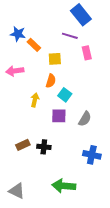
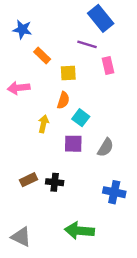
blue star: (18, 34) -> (22, 29), moved

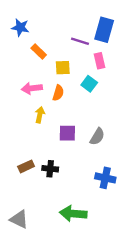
blue rectangle: (101, 18) -> (104, 30), moved, turned 55
pink arrow: (19, 88) -> (32, 88), moved
cyan square: (81, 118) -> (89, 84), moved

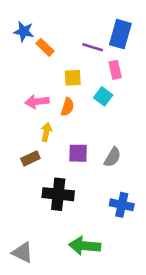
orange rectangle: (39, 52) -> (45, 47), moved
brown rectangle: (26, 166) -> (30, 158), moved
black cross: (50, 169) -> (58, 194), size x1.6

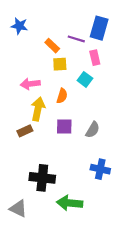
orange rectangle: (45, 47) -> (52, 46), moved
orange semicircle: (67, 107) -> (62, 96), moved
yellow arrow: (46, 132) -> (38, 109), size x1.5
black cross: (58, 194) -> (42, 178), moved

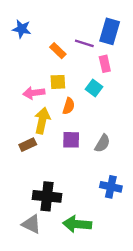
yellow square: (60, 64) -> (58, 82), moved
gray triangle: (18, 208) -> (31, 224), moved

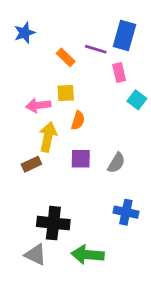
blue star: (22, 29) -> (25, 33), turned -30
cyan square: (94, 88) -> (137, 100), moved

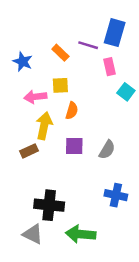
blue star: (25, 33) -> (23, 62), moved, turned -30

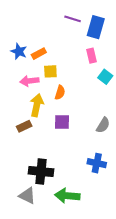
purple line: (88, 45) -> (73, 19), moved
orange rectangle: (60, 53) -> (39, 54), moved, turned -72
gray semicircle: (107, 150) -> (103, 125), moved

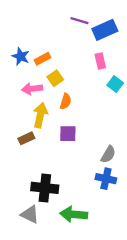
blue rectangle: (96, 27) -> (105, 30), turned 50
yellow square: (50, 71) -> (55, 78), turned -32
gray semicircle: (103, 125) -> (108, 154), moved

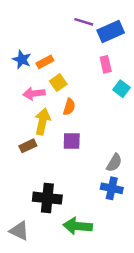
gray triangle: (30, 214) -> (19, 231), moved

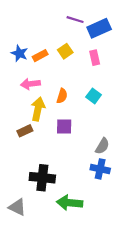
yellow square: (58, 83) -> (65, 51), moved
cyan square: (121, 89) -> (94, 96), moved

